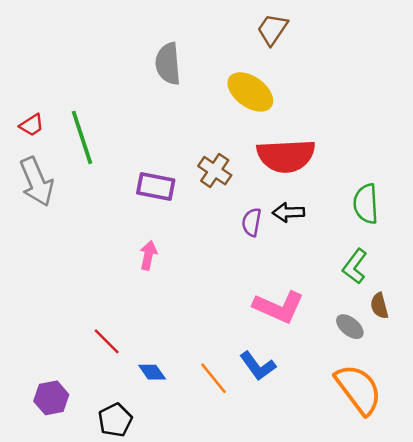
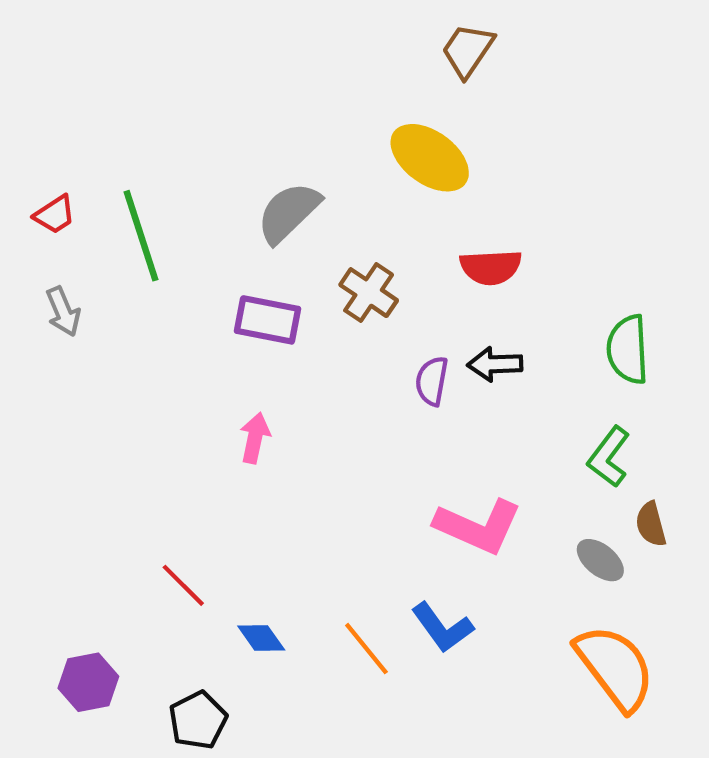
gray semicircle: (168, 64) -> (289, 212), moved, turned 51
red semicircle: (286, 156) -> (491, 267), size x0.6
gray arrow: (37, 182) -> (63, 312), size x0.6

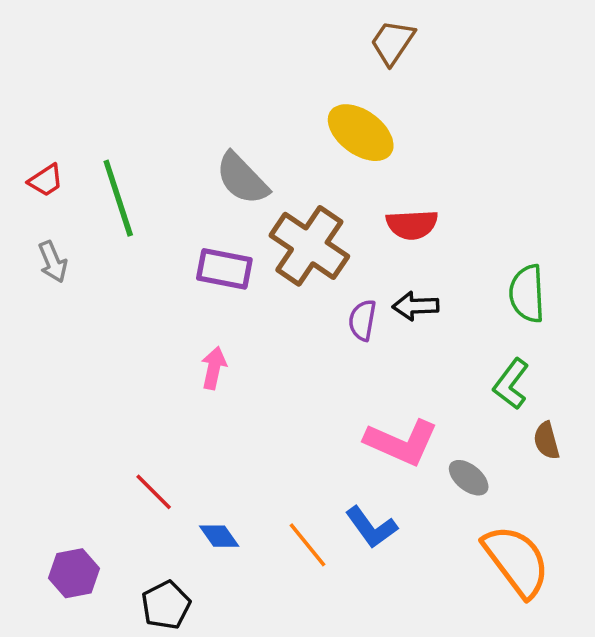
gray semicircle: (289, 212) -> (242, 179), turned -90
brown cross: (369, 293) -> (309, 246), size x1.6
gray ellipse: (600, 560) -> (469, 478), moved

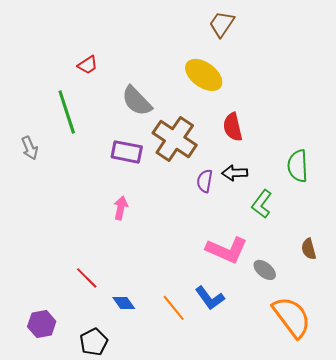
red trapezoid: (46, 180) -> (88, 65), moved
red semicircle: (412, 225) -> (233, 127), turned 80
green L-shape: (511, 384) -> (262, 204), moved

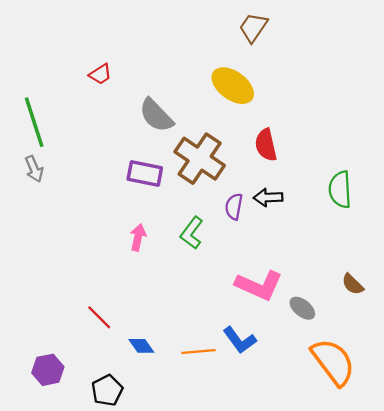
green line: (67, 112) -> (34, 122), moved
green L-shape: (262, 204) -> (192, 233), moved
brown semicircle: (309, 249) -> (353, 284), turned -30
orange line: (174, 308) -> (198, 352), turned -56

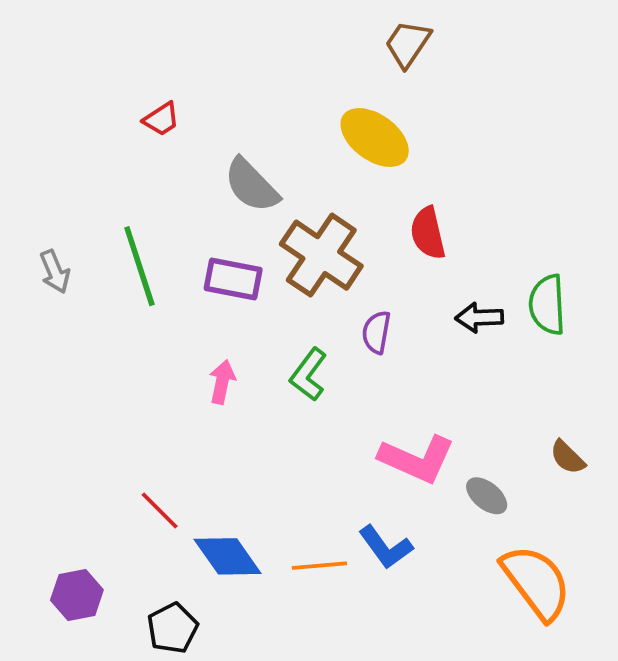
green line: (34, 122) -> (139, 266), moved
black arrow: (268, 197) -> (479, 318), moved
blue diamond: (141, 346) -> (228, 556), size x1.6

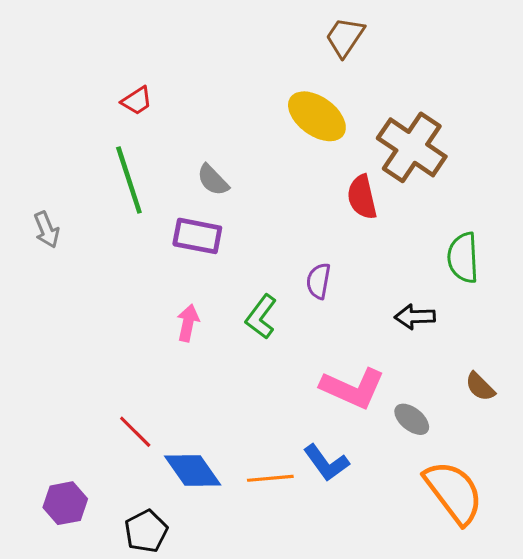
gray semicircle: (251, 185) -> (213, 180), moved, size x0.7
brown cross: (321, 255) -> (412, 147), moved
green line: (139, 266) -> (129, 180), moved
black arrow: (479, 318) -> (415, 317), moved

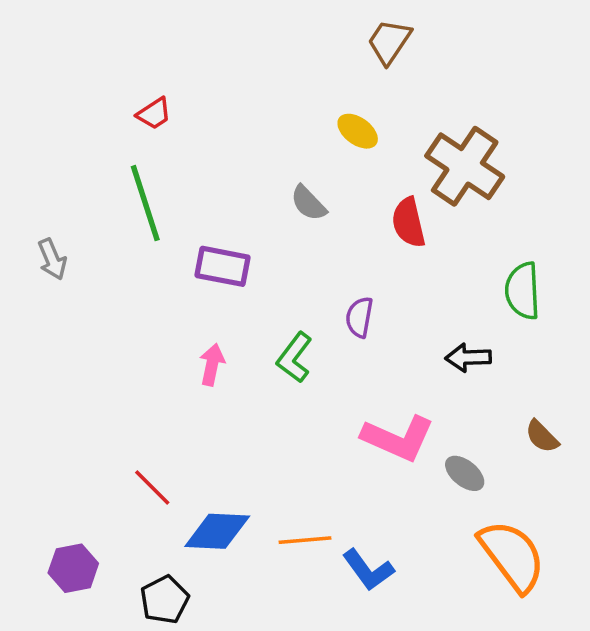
yellow ellipse: (317, 116) -> (358, 131), size x0.6
gray semicircle: (213, 180) -> (308, 203), moved
blue L-shape: (326, 463) -> (368, 570), moved
blue diamond: (193, 471) -> (217, 531), turned -52

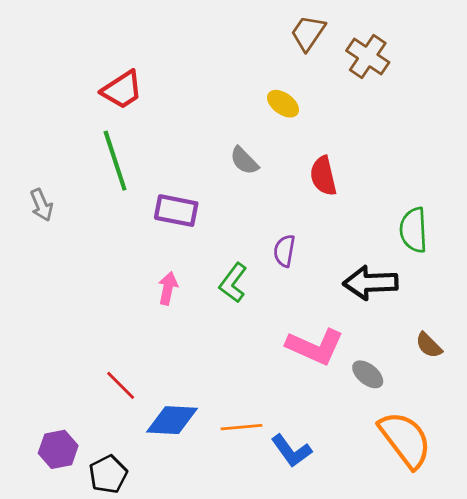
red trapezoid: (154, 114) -> (122, 90), size x1.5
brown cross: (465, 166) -> (368, 57), moved, size x0.7
black arrow: (468, 358) -> (370, 283), size x1.5
black pentagon: (165, 600) -> (108, 474), moved

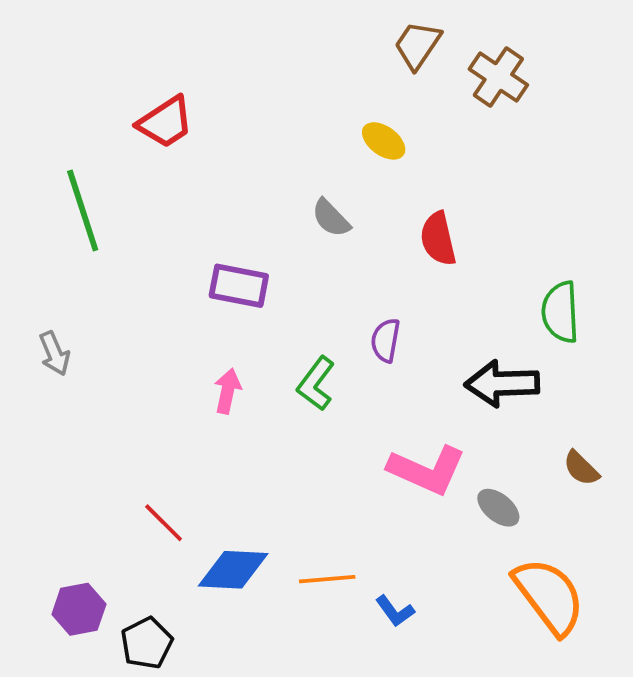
green line: (115, 161) -> (83, 211), moved
gray arrow: (42, 205) -> (54, 353), moved
blue L-shape: (291, 451) -> (395, 611), size x0.7

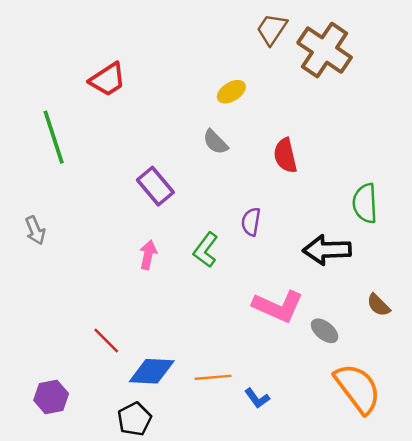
brown cross: (498, 77) -> (325, 50), size x1.4
yellow ellipse: (384, 141) -> (231, 92), moved, turned -68
purple rectangle: (239, 286) -> (155, 186), turned 39
black pentagon: (147, 643) -> (135, 419), moved

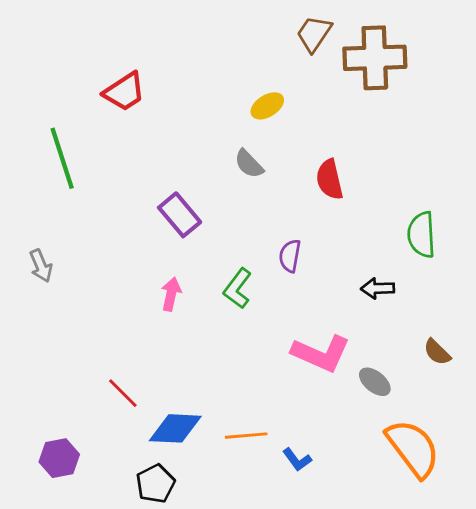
brown cross: (325, 50) -> (375, 58), turned -36
black arrow: (327, 250) -> (378, 288), size x0.6

